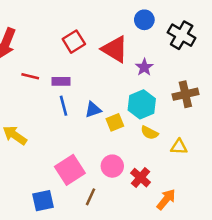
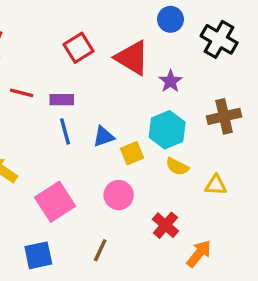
pink circle: (112, 166) -> (119, 195), moved
pink square: (70, 170) -> (55, 202), moved

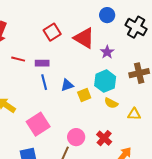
pink circle: (119, 195) -> (76, 137), moved

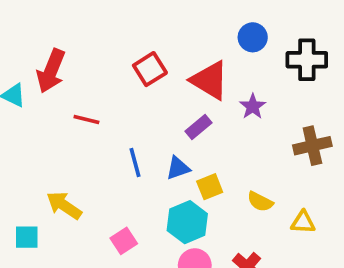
black cross: (136, 27) -> (307, 60), turned -30
purple rectangle: (42, 63) -> (198, 127), moved, turned -40
cyan hexagon: (105, 81) -> (187, 222), moved
pink square: (38, 124) -> (124, 241), size x0.6

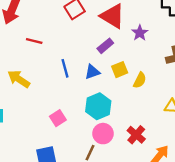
yellow square: (210, 187) -> (120, 70), moved
yellow semicircle: (260, 202) -> (140, 80), moved, turned -91
yellow arrow: (64, 205) -> (19, 79), moved

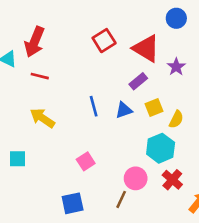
red line: (34, 41) -> (40, 76), moved
cyan hexagon: (98, 106) -> (161, 148), moved

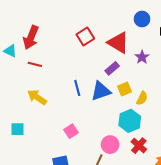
blue triangle: (124, 110) -> (101, 91), size x1.5

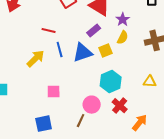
red line: (35, 64) -> (49, 30), moved
yellow arrow: (37, 97) -> (36, 59), moved, turned 102
yellow semicircle: (142, 98) -> (123, 37), moved
pink square: (71, 131) -> (54, 92), turned 32

